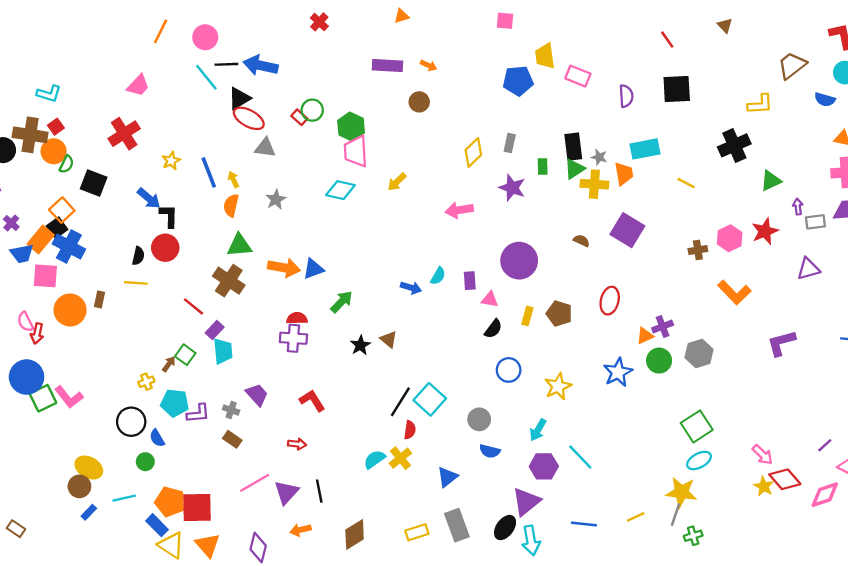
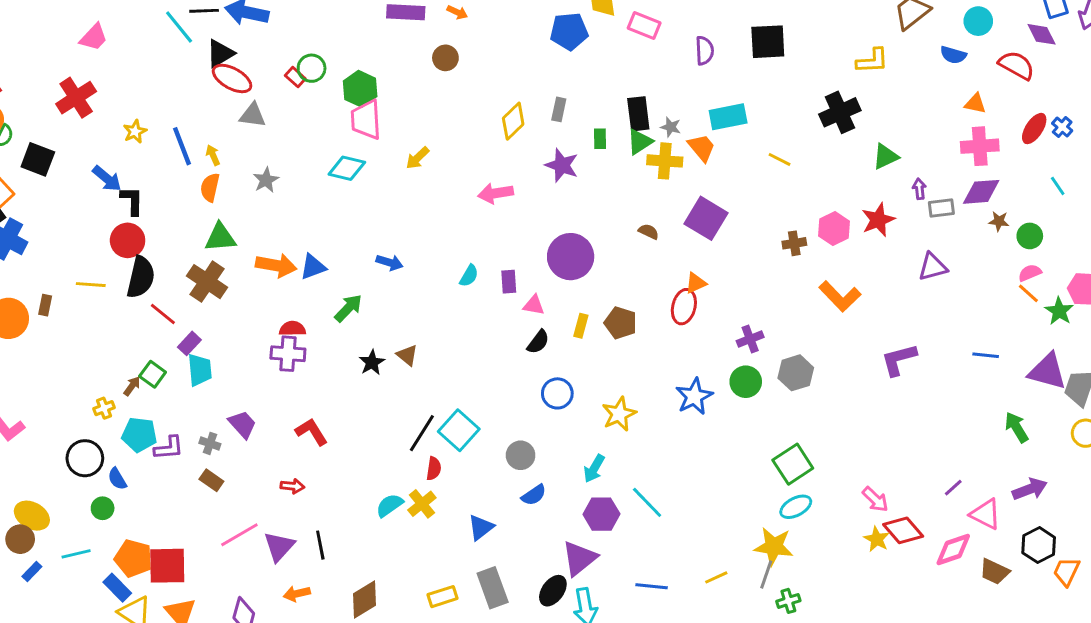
orange trapezoid: (624, 174) -> (702, 148), turned -30
black semicircle: (138, 256) -> (141, 277), moved, size x1.8
blue arrow: (411, 288) -> (390, 262), moved
orange triangle: (645, 336) -> (696, 283), moved
blue semicircle: (490, 451) -> (534, 495), turned -48

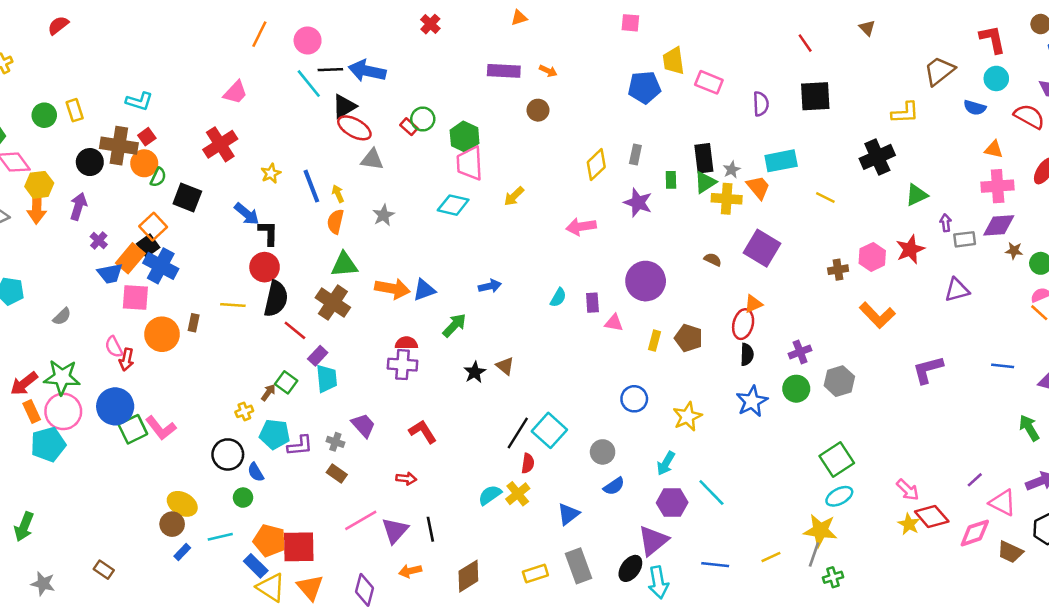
gray star: (671, 127) -> (732, 170), turned 30
blue arrow: (390, 262) -> (490, 286), turned -30
black semicircle: (538, 342) -> (747, 354), moved, turned -35

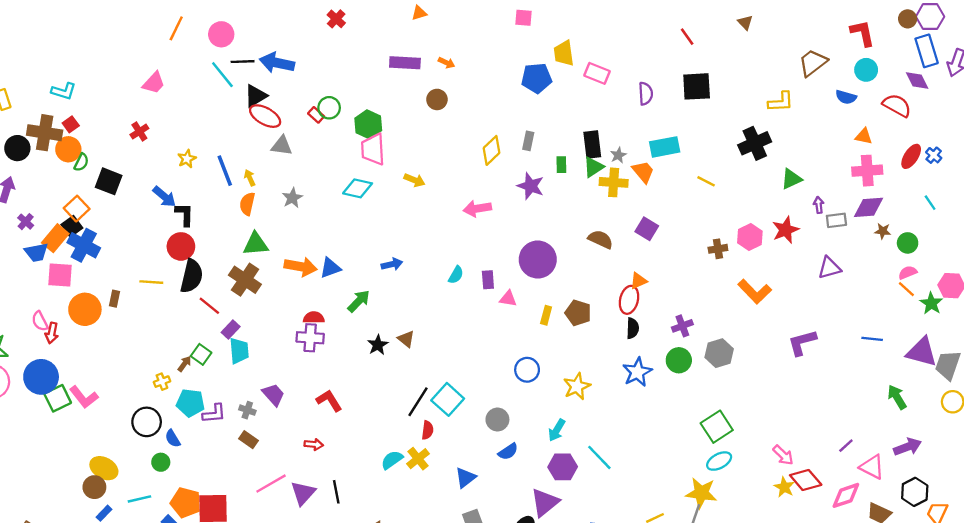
red cross: (220, 144) -> (139, 131), size x0.6
yellow arrow: (514, 196) -> (414, 180), turned -114
purple square: (762, 248) -> (647, 229), size x0.7
brown semicircle: (713, 260) -> (601, 239), size x1.5

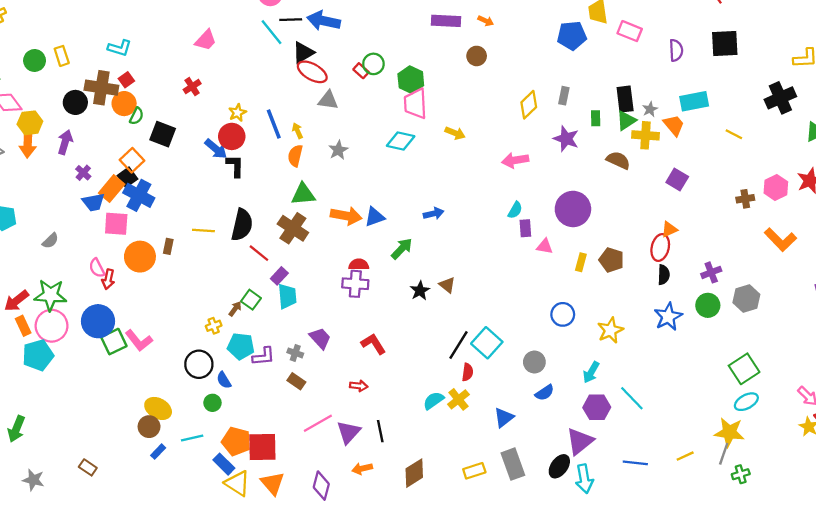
brown semicircle: (601, 239) -> (618, 160), moved
red circle: (181, 246) -> (232, 136), moved
cyan semicircle: (456, 275) -> (515, 210), moved

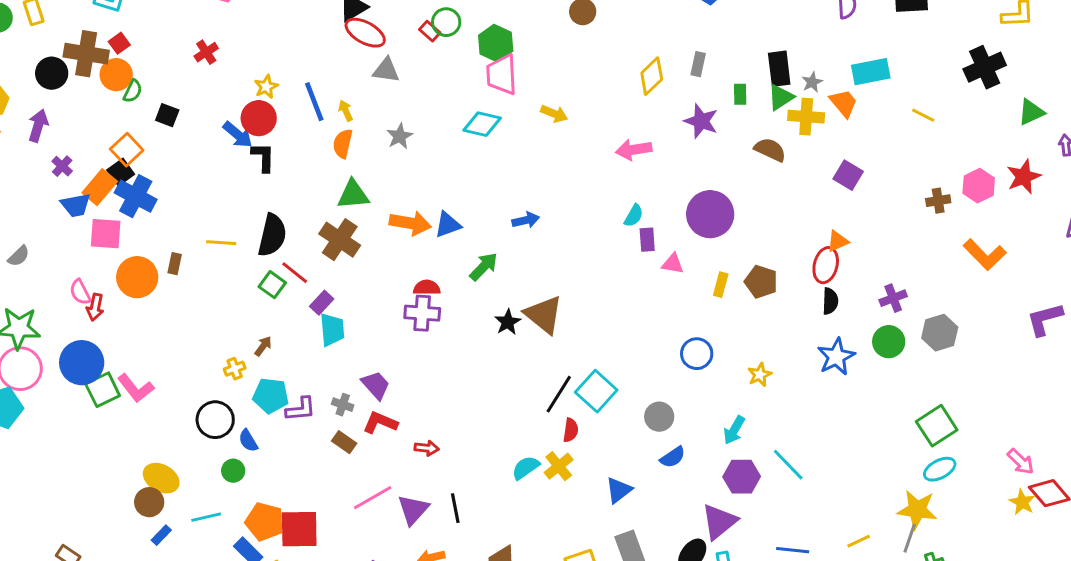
black square: (163, 134) -> (167, 115), size x0.7
brown triangle: (447, 285) -> (544, 315), size x1.8
green square: (251, 300) -> (272, 285), moved
yellow star: (610, 330) -> (760, 375), size x0.7
red L-shape: (373, 344) -> (380, 423), moved, turned -35

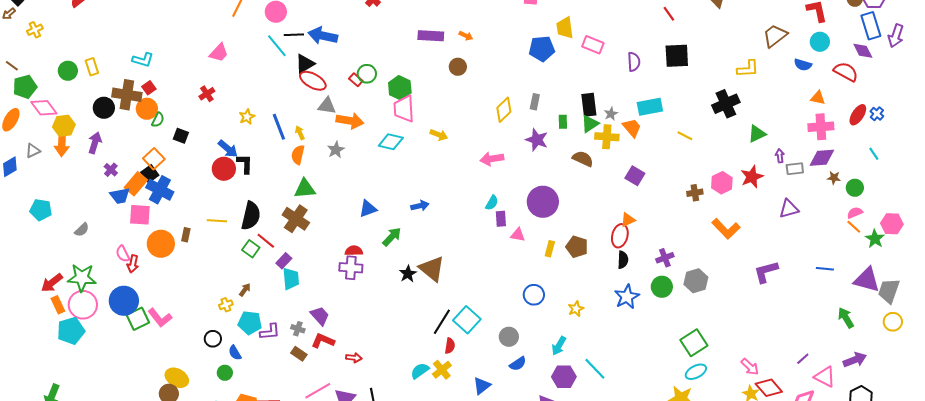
red circle: (259, 118) -> (224, 169), moved
orange arrow: (410, 223) -> (350, 121), moved
black circle: (215, 420) -> (213, 339), size x0.7

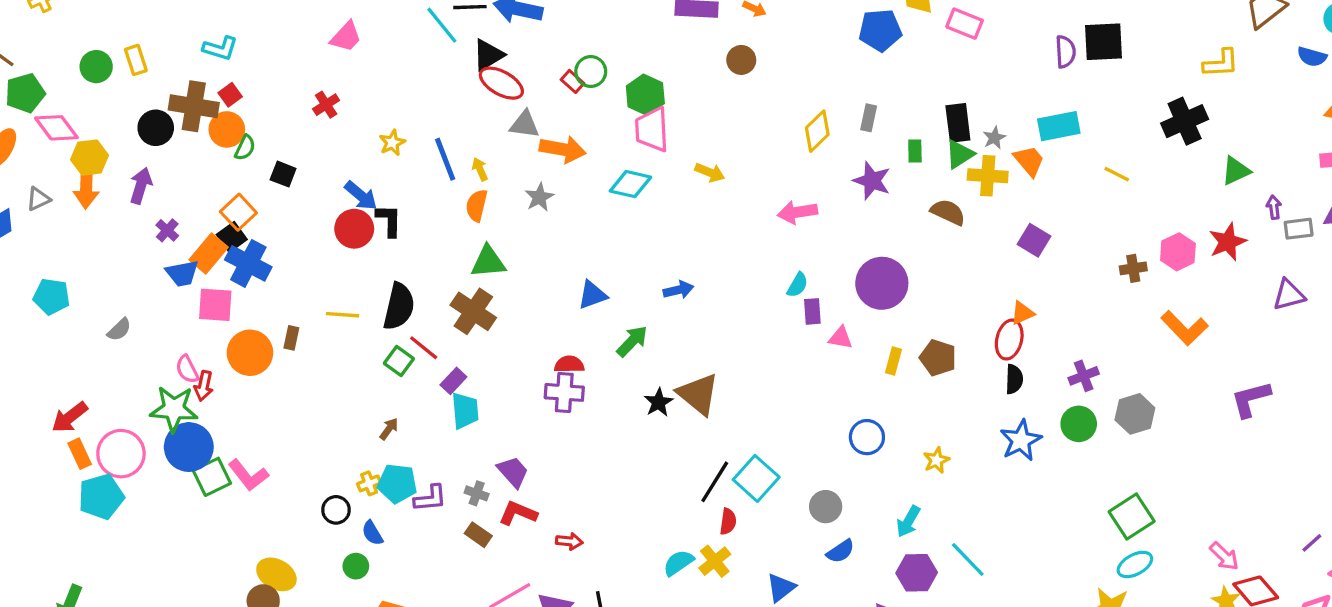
purple semicircle: (634, 62) -> (1065, 52), moved
green star: (82, 278) -> (174, 409), moved
yellow cross: (226, 305) -> (369, 483), moved

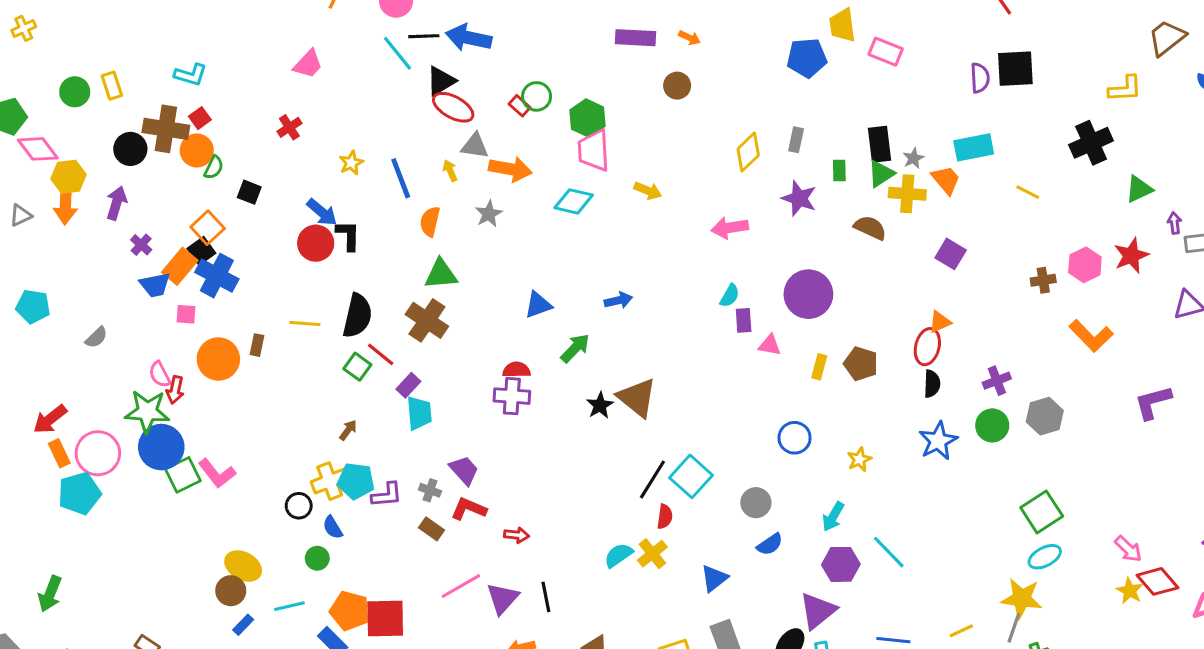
yellow arrow: (480, 169) -> (450, 171), moved
pink square: (215, 305) -> (186, 314), size x0.6
yellow cross: (369, 483) -> (330, 481), size x1.6

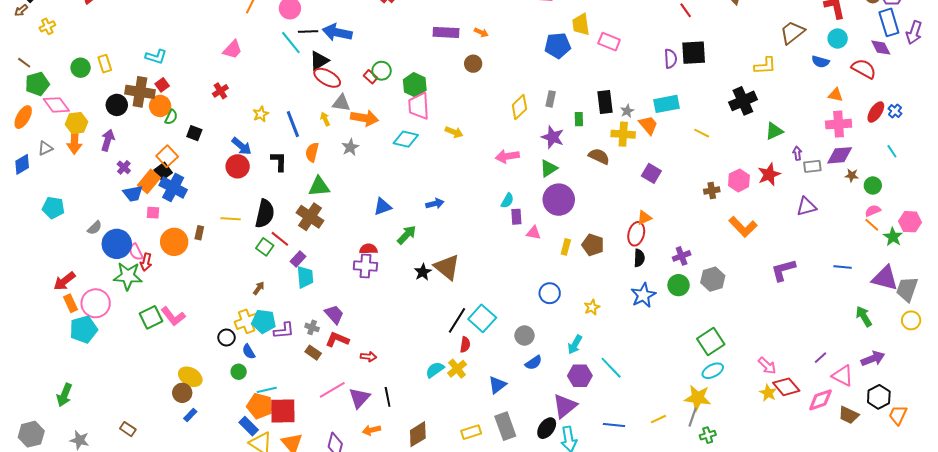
green triangle: (881, 174) -> (549, 168), moved
black L-shape: (348, 235) -> (279, 161), moved
blue circle: (161, 447) -> (117, 244), moved
cyan line: (289, 606) -> (267, 390), moved

